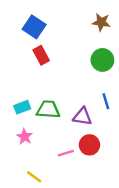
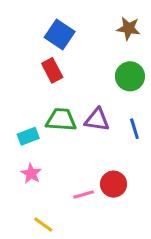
blue square: (34, 27) -> (60, 34), moved
green trapezoid: (48, 109) -> (61, 120), moved
purple triangle: (82, 117) -> (97, 120), moved

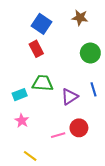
brown star: (128, 28) -> (80, 18), moved
purple triangle: (97, 120) -> (70, 97), moved, turned -42

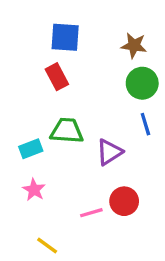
brown star: (80, 18) -> (134, 46), moved
blue square: (41, 24) -> (65, 37), turned -30
blue line: (93, 89) -> (145, 124), moved

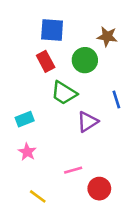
green circle: (142, 83) -> (85, 60), moved
green trapezoid: (67, 131) -> (64, 93), moved, turned -152
red circle: (124, 201) -> (99, 189), moved

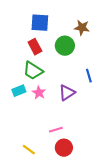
green trapezoid: (64, 93) -> (33, 71), moved
pink star: (27, 152) -> (39, 93), moved
red circle: (99, 189) -> (64, 148), moved

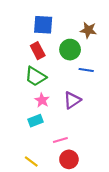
blue line: (89, 76) -> (86, 70), moved, turned -64
cyan rectangle: (19, 91) -> (36, 121), moved

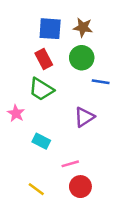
brown star: (88, 30) -> (83, 27), moved
pink star: (42, 100) -> (16, 113), moved
cyan rectangle: (36, 121) -> (41, 141), turned 48

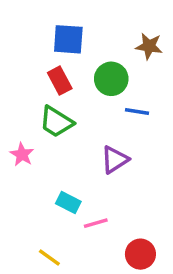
brown star: (83, 27) -> (149, 46), moved
cyan rectangle: (41, 141) -> (68, 203), moved
red circle: (80, 187) -> (140, 254), moved

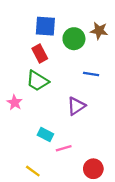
green circle: (111, 79) -> (74, 39), moved

